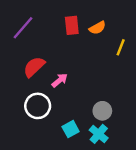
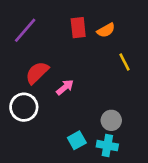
yellow line: (121, 47) -> (125, 62), moved, turned -49
white circle: (38, 106) -> (24, 107), moved
cyan cross: (99, 134) -> (107, 146), turned -30

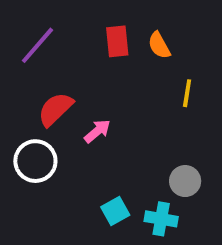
orange semicircle: (106, 30) -> (159, 45), turned 90
yellow line: (125, 62) -> (187, 93), turned 36
gray circle: (111, 120) -> (185, 181), moved

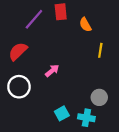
red rectangle: (117, 41) -> (61, 12), moved
purple line: (37, 45) -> (34, 19), moved
red semicircle: (55, 109) -> (18, 51), moved

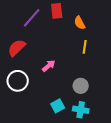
yellow line: (100, 50) -> (85, 47), moved
gray circle: (99, 97) -> (81, 86), moved

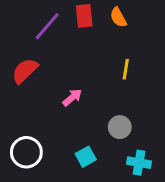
orange semicircle: (80, 23) -> (118, 17), moved
white circle: (18, 81) -> (26, 152), moved
cyan cross: (81, 110) -> (139, 163), moved

